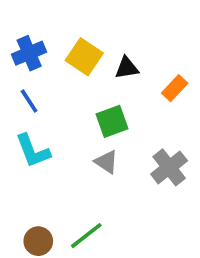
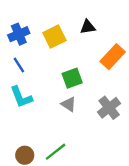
yellow square: (84, 57) -> (54, 37), turned 30
black triangle: (127, 68) -> (88, 27), moved
orange rectangle: (175, 88) -> (113, 57), size x1.5

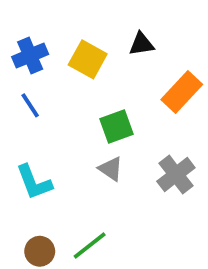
yellow square: (54, 37) -> (88, 59), turned -35
cyan L-shape: (21, 97) -> (34, 182), moved

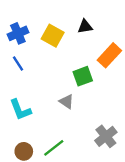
green square: (116, 127) -> (83, 76), moved
gray cross: (176, 174) -> (106, 136), moved

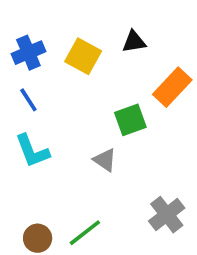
cyan L-shape: (20, 110) -> (32, 151), moved

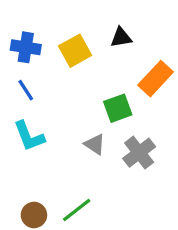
blue cross: (28, 53) -> (26, 47), turned 32
yellow square: (83, 56) -> (75, 51), turned 32
gray cross: (167, 215) -> (139, 153), moved

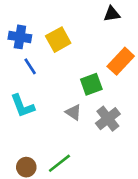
black triangle: (121, 37) -> (112, 14), moved
blue line: (26, 90) -> (30, 66), moved

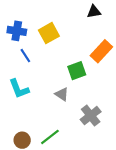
gray cross: (108, 119) -> (91, 116), moved

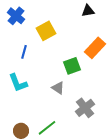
blue cross: (17, 31) -> (16, 16), moved, turned 30
blue line: (25, 56) -> (24, 52), turned 48

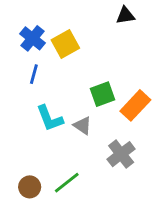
blue cross: (16, 16) -> (33, 38), moved
orange rectangle: (95, 48) -> (135, 105), moved
cyan L-shape: (18, 83) -> (50, 118), moved

